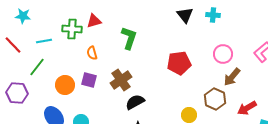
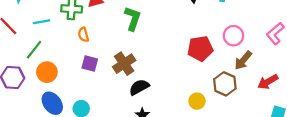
orange semicircle: (92, 53) -> (83, 35), moved
red pentagon: (179, 63) -> (200, 49), moved
orange circle: (65, 85) -> (47, 72), moved
red arrow: (247, 108) -> (268, 82), moved

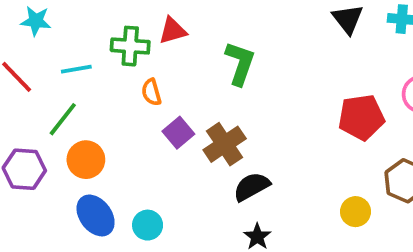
purple square: (90, 64) -> (178, 133), moved, turned 35

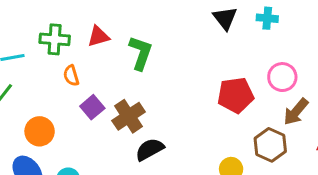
red triangle: (173, 31) -> (98, 36), moved
orange circle: (86, 160) -> (40, 131), moved

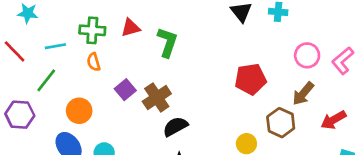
orange semicircle: (71, 76) -> (94, 62), moved
pink circle: (282, 77) -> (307, 55), moved

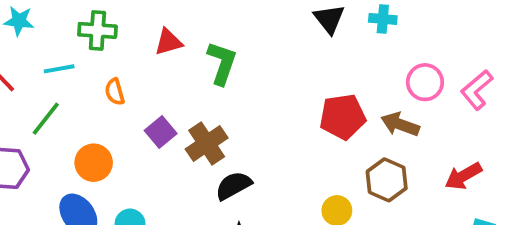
green cross: (92, 30) -> (97, 30), moved
brown arrow: (303, 94) -> (400, 124), moved, turned 70

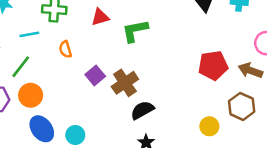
green L-shape: (222, 63) -> (135, 31), turned -120
orange circle: (94, 163) -> (31, 95), moved

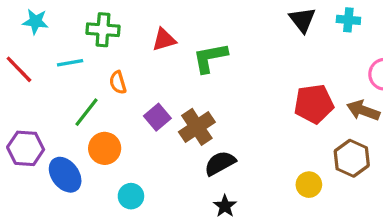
green line: (21, 67) -> (87, 112), moved
orange circle: (31, 95) -> (105, 148), moved
blue ellipse: (42, 129) -> (65, 175), moved

